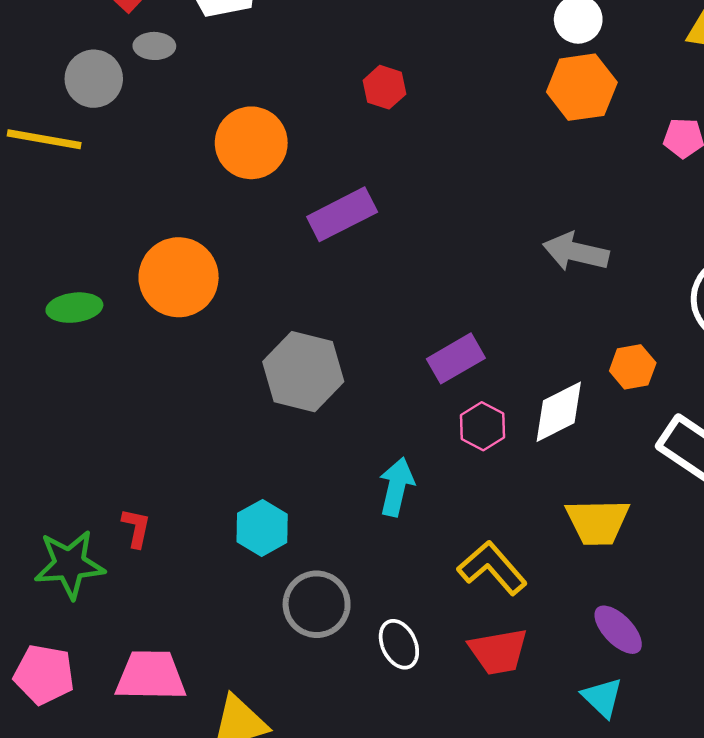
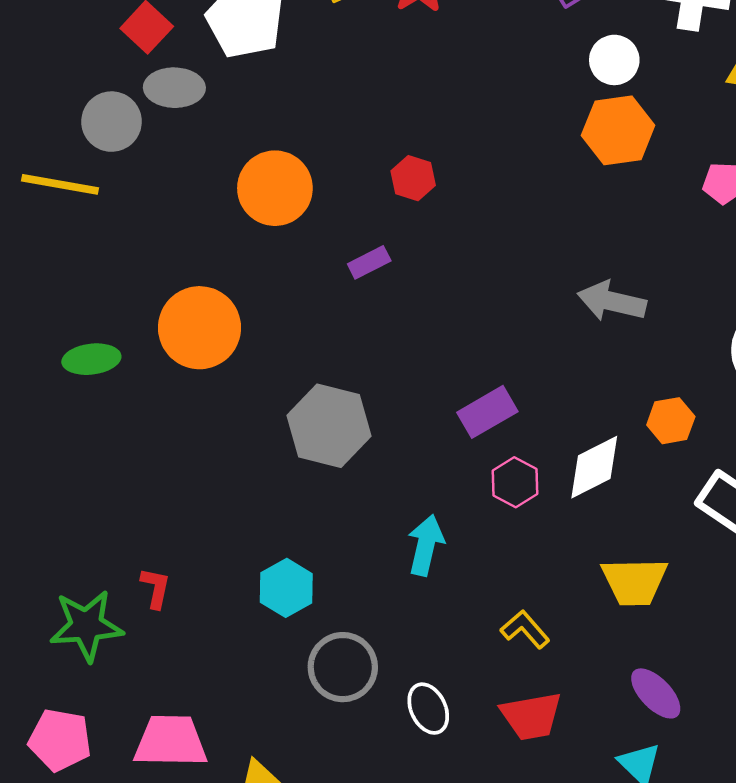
gray ellipse: (154, 46) -> (174, 88), size x1.4
red hexagon: (384, 87) -> (413, 178), moved
purple rectangle: (342, 214) -> (369, 262), size x0.6
yellow L-shape: (492, 568) -> (525, 629), size x0.7

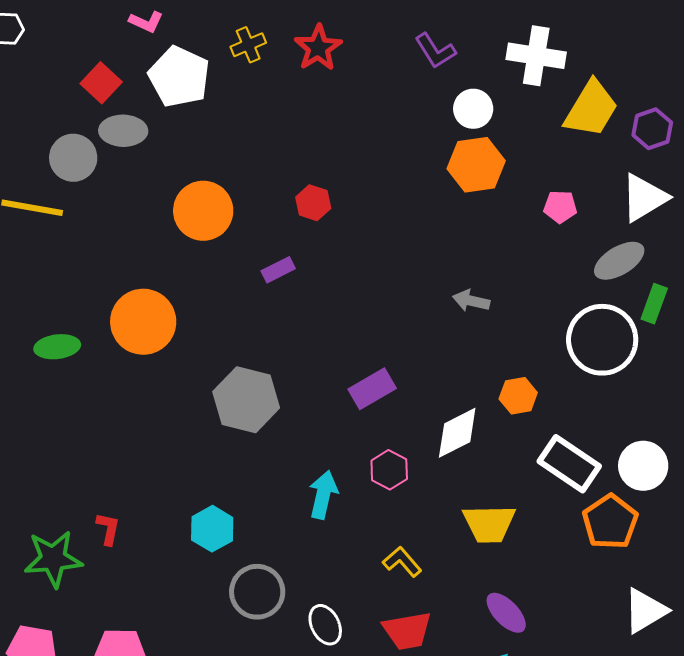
gray arrow: (612, 301) -> (471, 301), size x0.7
pink hexagon: (515, 482) -> (389, 470), moved

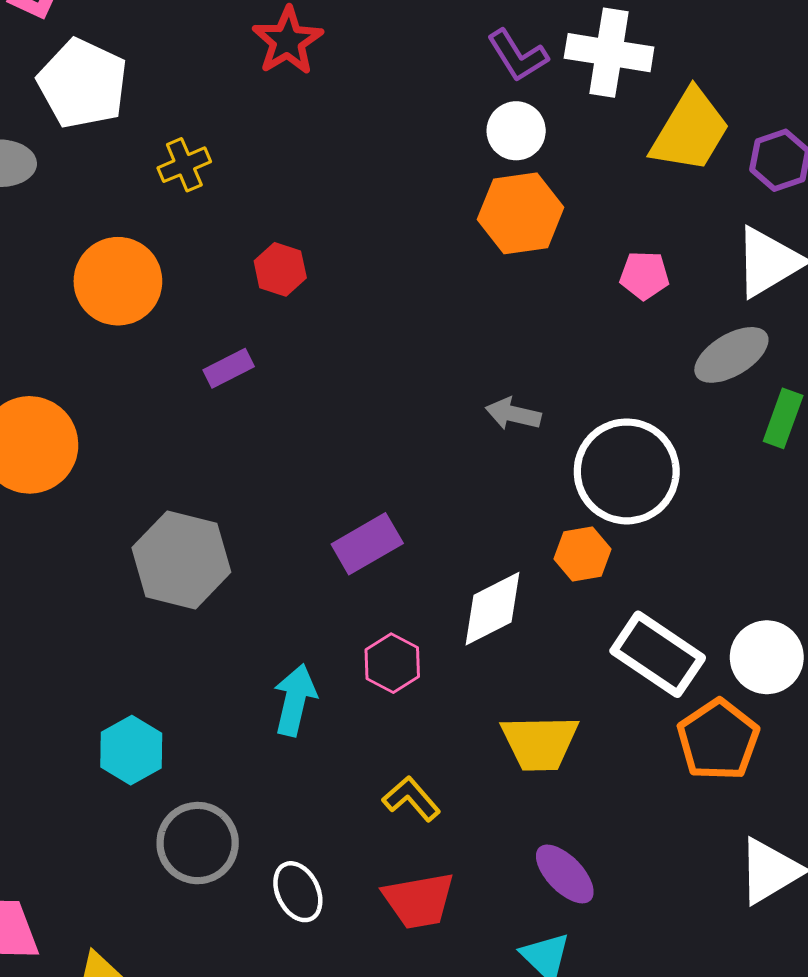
yellow cross: (248, 45) -> (184, 165), moved
purple L-shape: (435, 51) -> (518, 56), moved
white circle: (602, 340) -> (627, 471), moved

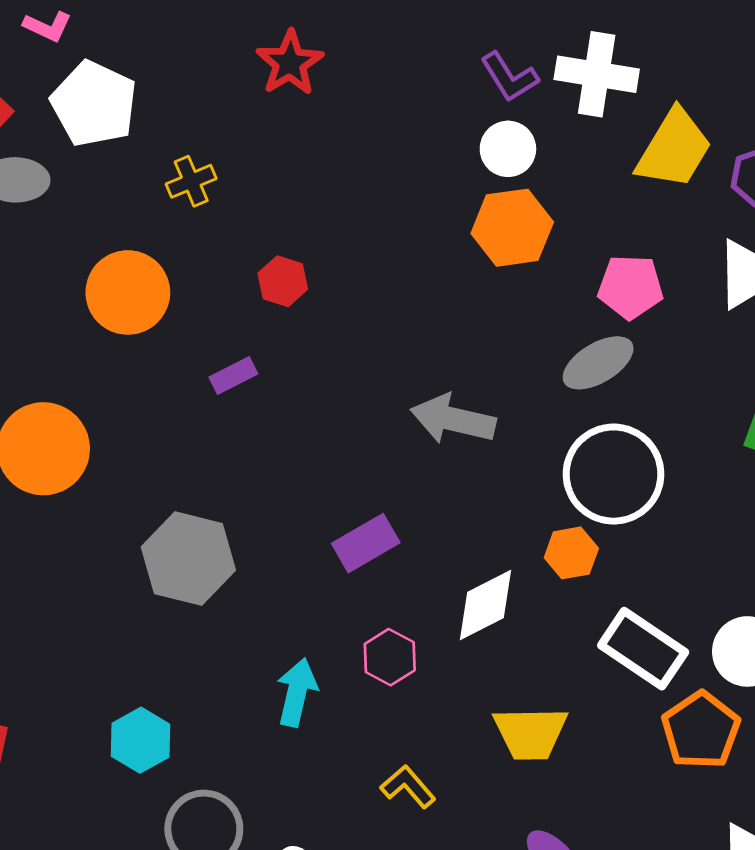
pink pentagon: (644, 275) -> (630, 287), size x1.4
gray ellipse: (731, 355) -> (598, 363), moved
gray arrow: (513, 414) -> (453, 419), moved, size x1.6

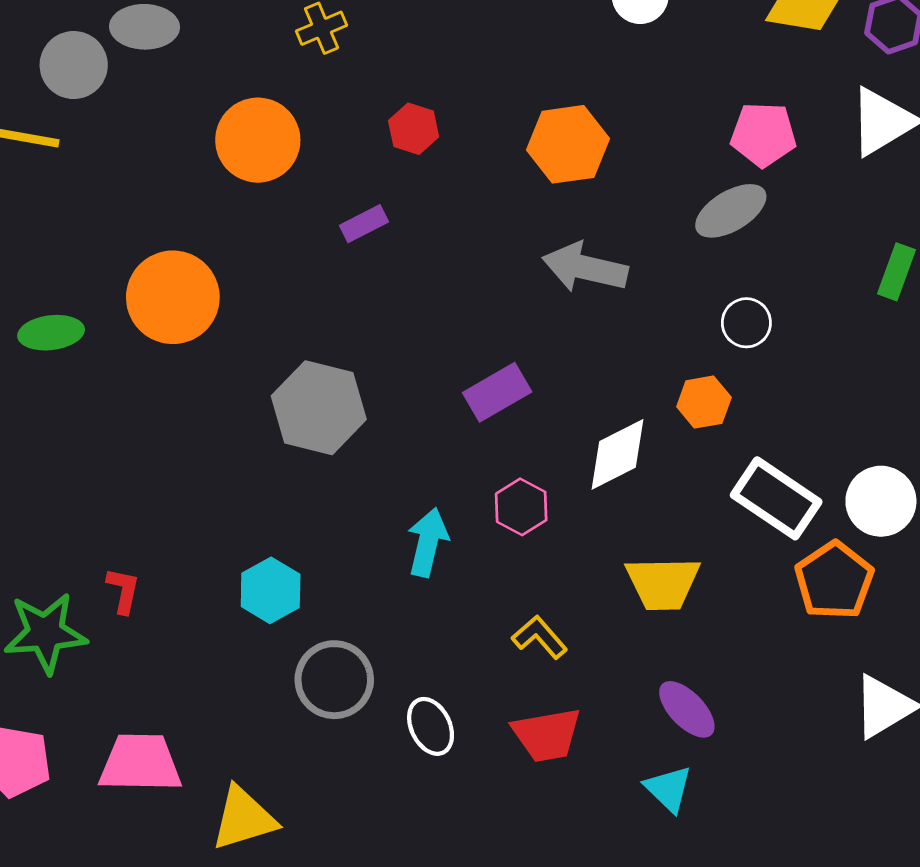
orange hexagon: (512, 228) -> (568, 144), moved
white circle: (614, 474) -> (746, 323), size x0.5

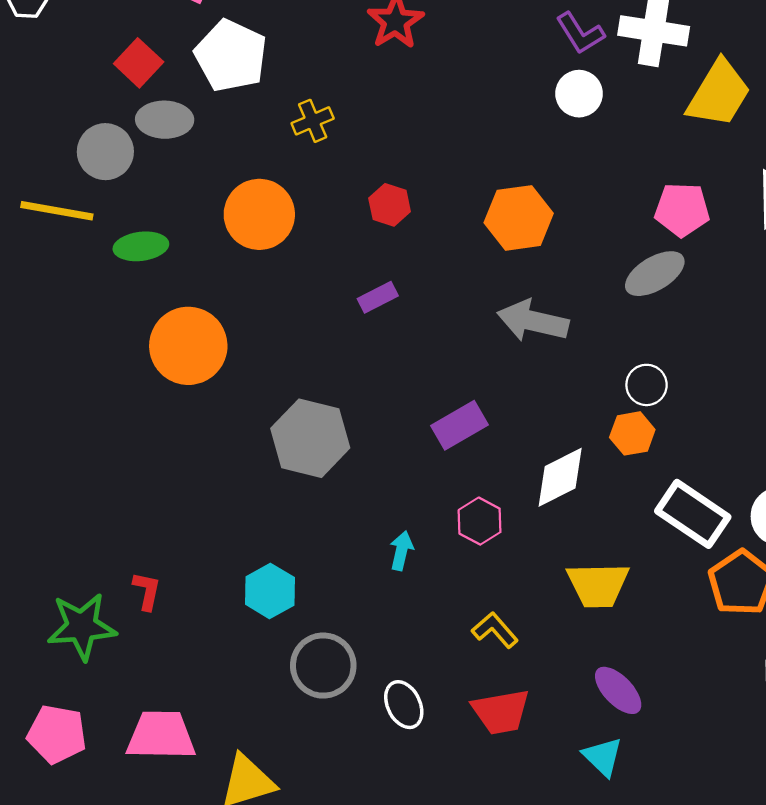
purple rectangle: (364, 224) -> (378, 297), moved
white circle: (746, 323) -> (647, 385), moved
green ellipse: (51, 333) -> (141, 246), moved
cyan arrow: (428, 542) -> (401, 551), size x0.7

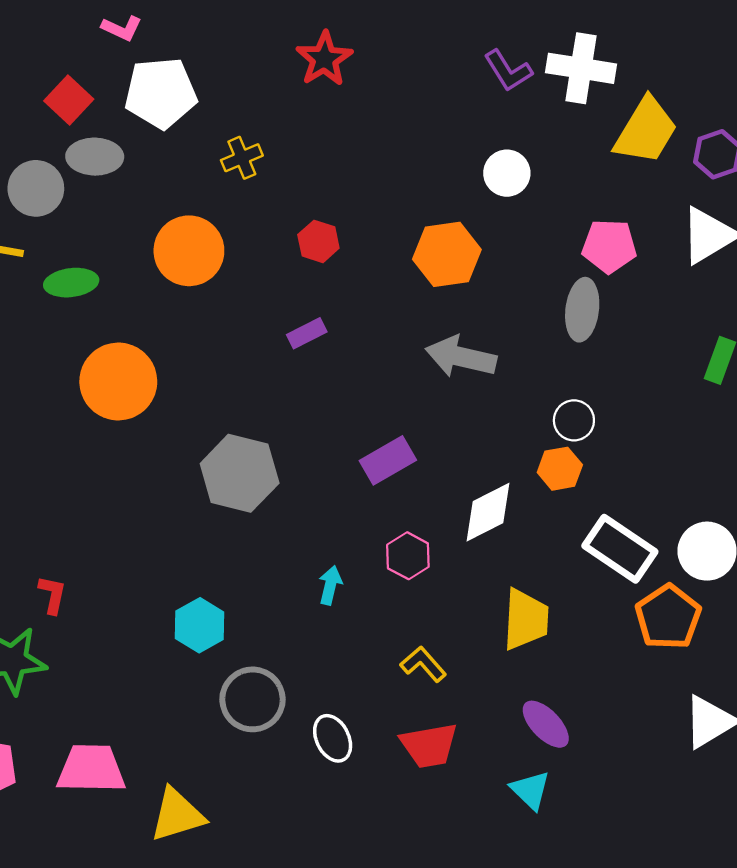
white pentagon: (231, 56) -> (161, 93), turned -30
white circle: (579, 94) -> (507, 173), moved
gray ellipse: (655, 274) -> (582, 310), turned -52
yellow trapezoid: (598, 585) -> (526, 619), turned -86
red L-shape: (147, 591) -> (52, 595), moved

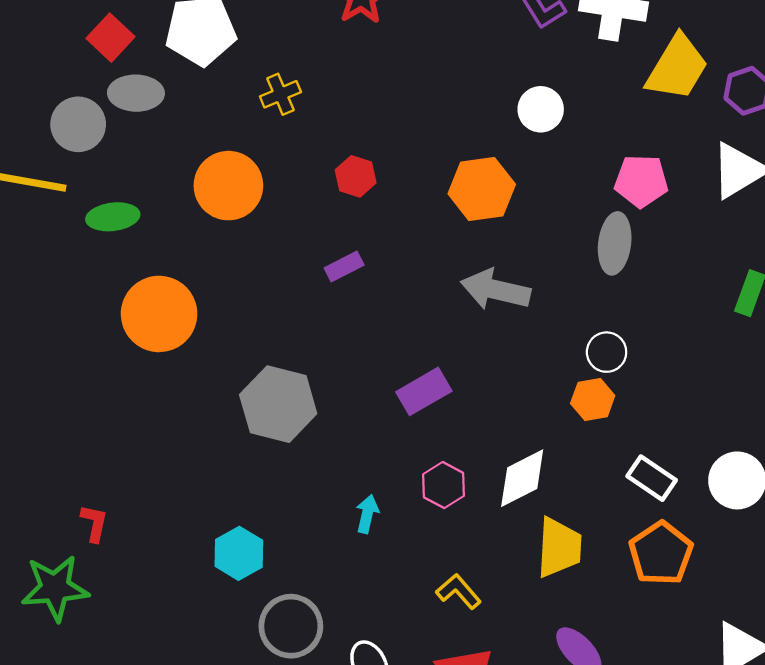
white diamond: (488, 512) -> (522, 478), moved
white rectangle: (620, 549) -> (652, 478), size x0.7
orange pentagon: (668, 617) -> (661, 553), moved

